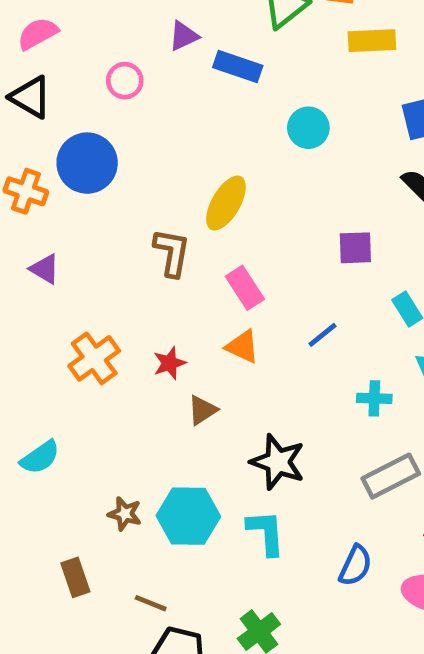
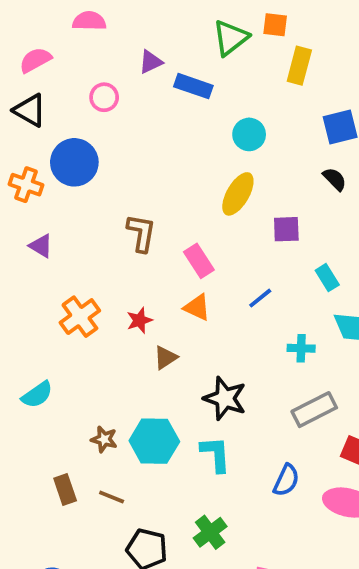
yellow rectangle: (372, 41) -> (299, 66), turned -72
yellow ellipse: (226, 203) -> (238, 194), moved
brown line: (151, 603) -> (112, 497), moved

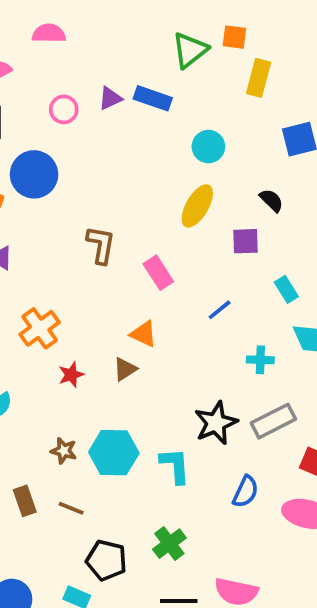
purple triangle: (151, 62) -> (110, 98), moved
black semicircle: (335, 179) -> (271, 200), moved
orange triangle: (197, 307) -> (143, 334), moved
red star: (139, 320) -> (71, 375), moved
black star: (225, 398) -> (216, 423), moved, turned 30

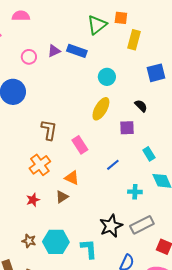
orange cross: (40, 328) -> (40, 165), moved

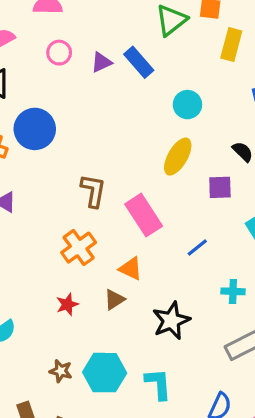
blue rectangle: (77, 51) -> (139, 62), turned 30
pink circle: (29, 57) -> (59, 53), moved
pink rectangle: (80, 145) -> (144, 215), size x1.4
black star: (111, 226) -> (171, 321), moved

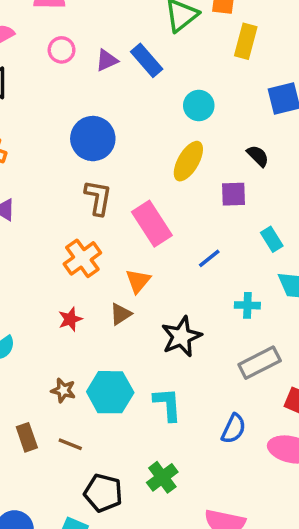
blue circle: (35, 129) -> (93, 139), moved
orange triangle: (131, 269) -> (138, 281), turned 45

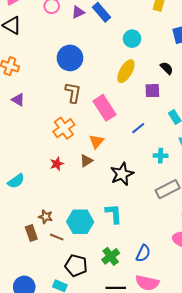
brown star: (63, 390) -> (46, 217), moved
cyan hexagon: (110, 392) -> (80, 222), moved
blue semicircle: (234, 429) -> (143, 253), moved

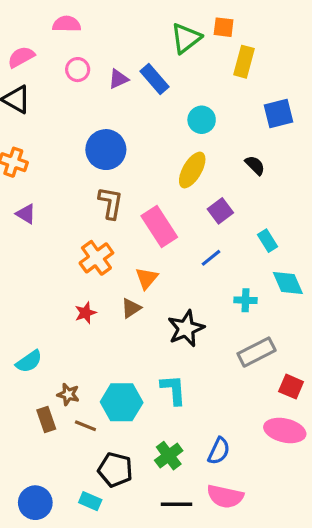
purple square: (152, 91) -> (220, 211), moved, turned -35
cyan semicircle: (16, 181) -> (29, 361), moved

